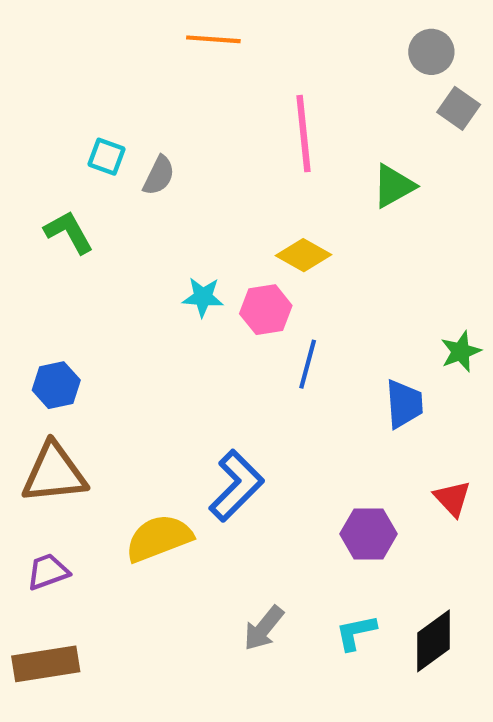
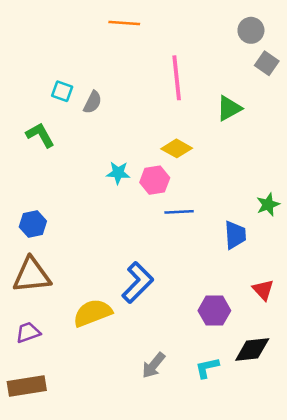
blue line: (308, 364) -> (179, 212), turned 72
black diamond: (433, 641) -> (252, 349), moved, turned 30

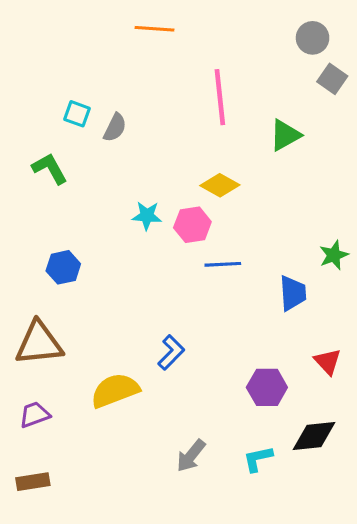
blue hexagon: (33, 224) -> (63, 267), moved
blue L-shape: (138, 282) -> (171, 352), size x0.7
brown rectangle: (27, 386) -> (33, 482), size x0.7

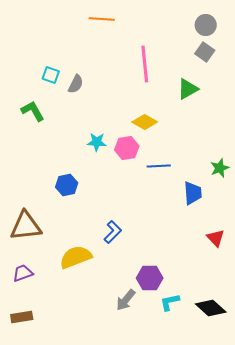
gray square: (332, 79) -> (205, 52), moved
blue line: (223, 264) -> (159, 166), moved
blue hexagon: (63, 267) -> (67, 185), moved
purple hexagon: (267, 387) -> (150, 278), moved
black diamond: (314, 436) -> (211, 308), moved, turned 48

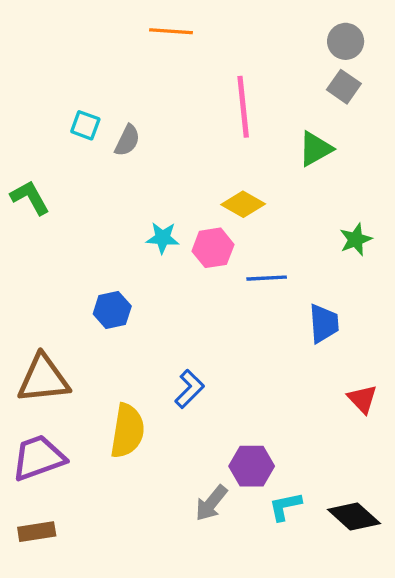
green L-shape: (33, 111) -> (30, 197), moved
green star: (220, 168) -> (356, 239), moved
yellow semicircle: (76, 257) -> (127, 431), turned 120
purple trapezoid: (23, 273) -> (38, 458), size x1.6

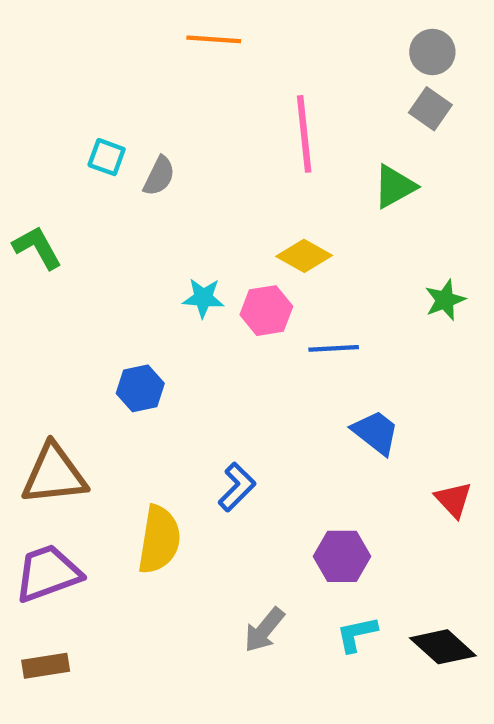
blue trapezoid: (324, 323) -> (376, 432), moved, turned -48
purple hexagon: (252, 466) -> (342, 556), moved

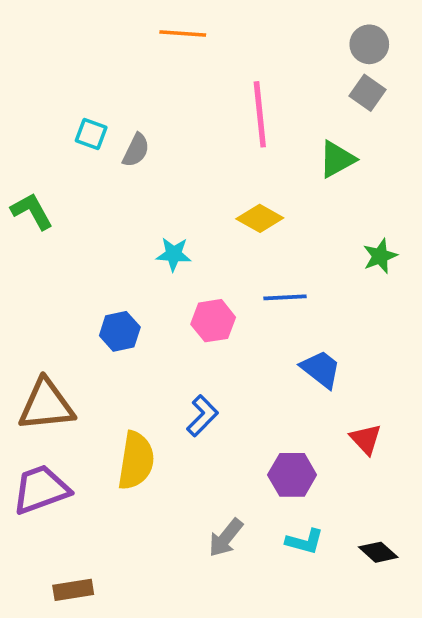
pink hexagon: (266, 311) -> (213, 321), moved
red triangle: (453, 500) -> (366, 439), moved
cyan L-shape: (357, 634) -> (305, 541), turned -153
black diamond: (443, 647) -> (378, 552), size x0.7
brown rectangle: (46, 666) -> (73, 590), moved

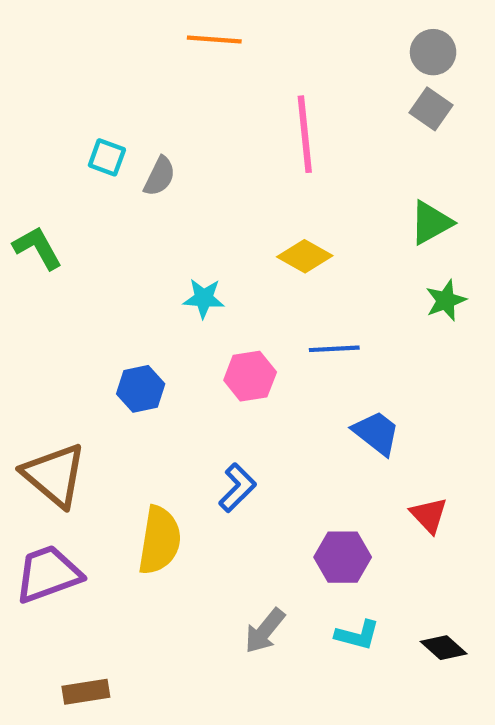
green triangle: (337, 159) -> (431, 223), moved
brown triangle: (46, 405) -> (54, 475), turned 46

